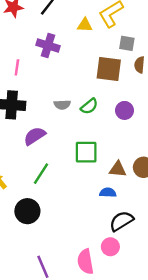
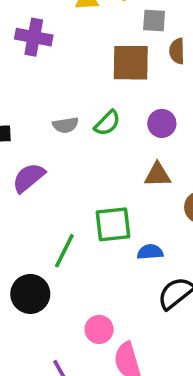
green square: (86, 152) -> (113, 224), moved
brown triangle: (118, 169) -> (158, 175), moved
green line: (41, 174) -> (64, 251), moved
pink circle: (110, 247) -> (99, 329), moved

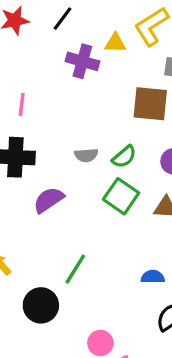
purple cross: (34, 37) -> (82, 61), moved
green square: (113, 224) -> (121, 196), moved, turned 36

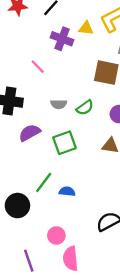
pink line: (22, 104) -> (38, 67), moved, turned -56
green square: (121, 196) -> (64, 143), moved, turned 30
blue semicircle: (153, 277) -> (67, 191), moved

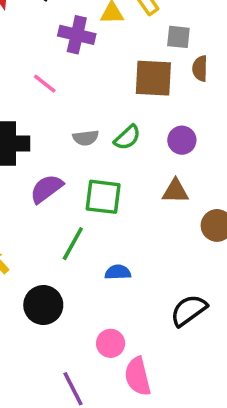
green square: (64, 143) -> (103, 197), turned 35
green line: (44, 182) -> (73, 244), moved

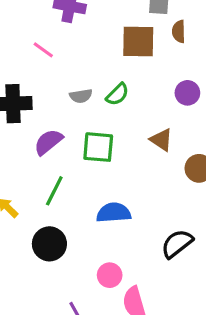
purple circle: (182, 140) -> (187, 93), moved
brown triangle: (175, 191) -> (161, 140), turned 35
green line: (73, 244) -> (54, 191), moved
blue semicircle: (118, 272) -> (114, 213), size x1.5

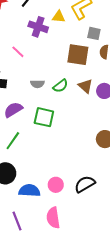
brown triangle: (161, 140) -> (85, 86), moved
blue semicircle: (114, 213) -> (29, 191), moved
pink circle: (110, 275) -> (56, 185), moved

